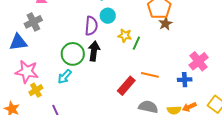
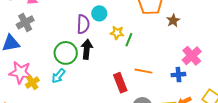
brown star: (165, 24) -> (173, 20), moved
red rectangle: (126, 86) -> (120, 83), turned -60
yellow cross: (36, 90) -> (32, 83), moved

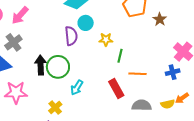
green line: (129, 40) -> (120, 56), moved
black arrow: (87, 49) -> (41, 65), moved
cyan arrow: (58, 76) -> (77, 88), moved
yellow cross: (32, 83) -> (55, 108), moved

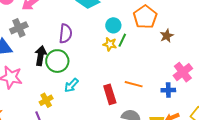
cyan circle: (86, 23) -> (113, 25), moved
purple semicircle: (71, 36) -> (66, 34), moved
green line: (120, 56) -> (122, 40), moved

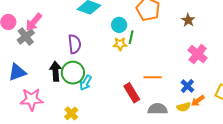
gray cross: (19, 28) -> (26, 36), moved
brown star: (167, 36) -> (188, 20), moved
cyan arrow: (71, 85) -> (86, 83), moved
blue cross: (168, 90) -> (187, 86), moved, turned -32

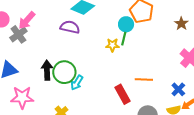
cyan circle: (119, 25) -> (126, 24), moved
purple semicircle: (75, 44) -> (70, 27), moved, turned -72

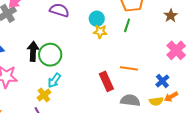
cyan circle: (126, 24) -> (97, 19), moved
green line: (124, 39) -> (127, 25), moved
cyan arrow: (77, 83) -> (54, 81), moved

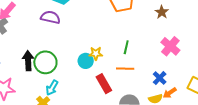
cyan circle: (97, 19) -> (86, 61), moved
green line: (127, 25) -> (126, 47), moved
yellow star: (100, 32) -> (96, 53), moved

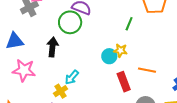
green line: (126, 47) -> (129, 24), moved
green circle: (45, 62) -> (70, 22), moved

